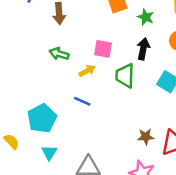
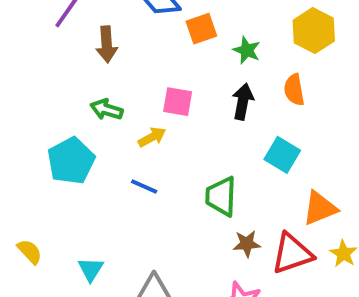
green trapezoid: (125, 76) -> (221, 196), moved
cyan pentagon: (42, 118) -> (71, 161), moved

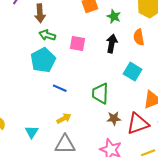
green arrow: (107, 109) -> (47, 35), moved
yellow arrow: (152, 137) -> (64, 118), moved
cyan pentagon: (71, 161) -> (43, 60), moved

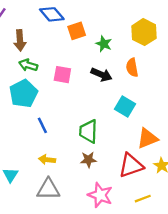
black arrow: (112, 43) -> (101, 75), turned 102
blue line: (60, 88) -> (42, 125), turned 40
yellow arrow: (64, 118) -> (47, 160), turned -144
brown star: (114, 118) -> (88, 160), moved

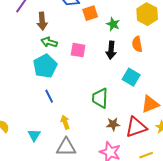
black arrow: (101, 75) -> (111, 50), turned 72
blue line: (42, 125) -> (49, 96), moved
yellow arrow: (47, 160) -> (65, 122), turned 64
brown star: (88, 160) -> (113, 124), moved

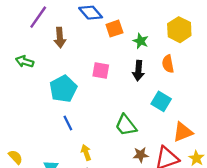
green arrow: (49, 42) -> (25, 62), moved
green trapezoid: (100, 98) -> (126, 125), turned -40

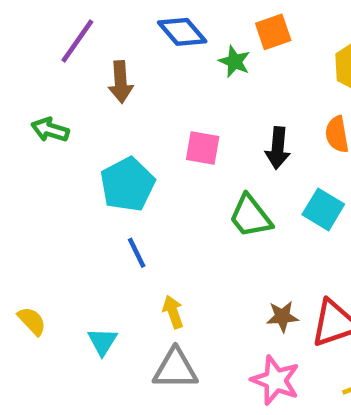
orange square: (114, 29) -> (273, 32), moved
green star: (141, 41) -> (234, 61), moved
green trapezoid: (126, 125) -> (250, 216), moved

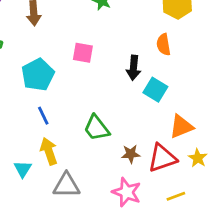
black arrow: (278, 148) -> (133, 68), moved
green trapezoid: (250, 216) -> (97, 128), moved
yellow arrow: (173, 312) -> (49, 151), moved, size x1.4

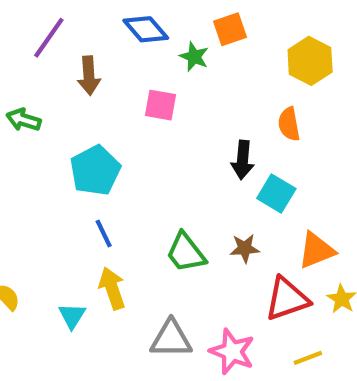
pink square: (83, 53) -> (160, 105), moved
brown star: (131, 154) -> (245, 248), moved
gray triangle: (66, 185) -> (171, 339), moved

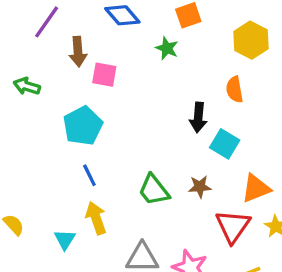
green star: (194, 57) -> (167, 48), moved
pink square: (160, 105) -> (104, 75), moved
red triangle: (287, 299) -> (233, 226), turned -36

